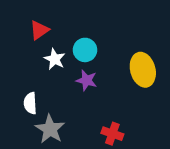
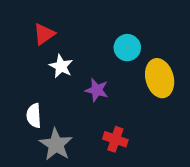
cyan circle: (85, 50) -> (127, 48), moved
red cross: (112, 134) -> (115, 139), moved

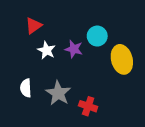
purple star: (97, 90) -> (74, 49), moved
gray star: (56, 144) -> (58, 93), moved

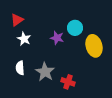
red triangle: (34, 26) -> (17, 20), moved
white star: (47, 50) -> (24, 39), moved

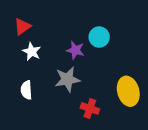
yellow ellipse: (94, 46) -> (128, 91), moved
gray star: (45, 72) -> (67, 79), moved, turned 30

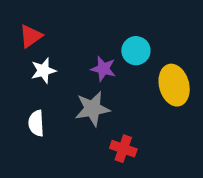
white star: (32, 52) -> (43, 71), turned 30
yellow ellipse: (128, 91) -> (174, 85), moved

